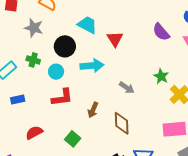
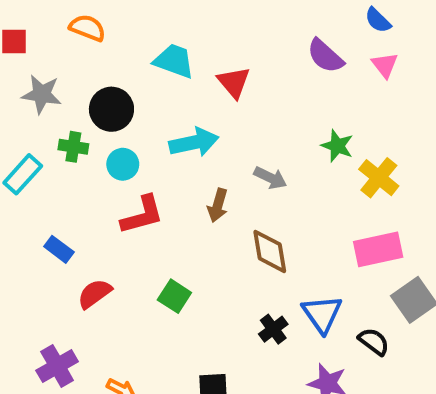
gray star: (34, 28) -> (42, 94), moved
black circle: (65, 46) -> (111, 109), moved
blue rectangle: (18, 99) -> (59, 249), moved, turned 56
brown arrow: (93, 110) -> (218, 205), moved

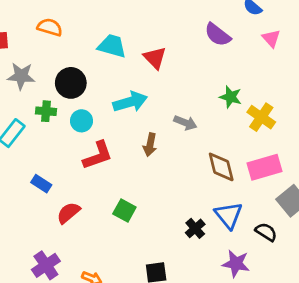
pink triangle: (385, 65) -> (271, 38), moved
brown diamond: (270, 251) -> (221, 167), moved

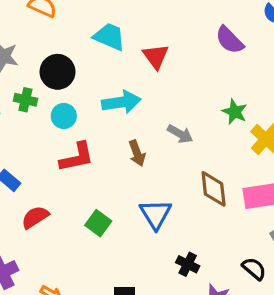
brown arrow: (150, 145) -> (137, 153), turned -40
blue triangle: (229, 215) -> (156, 214), moved
black cross: (195, 228) -> (188, 264), moved, turned -30

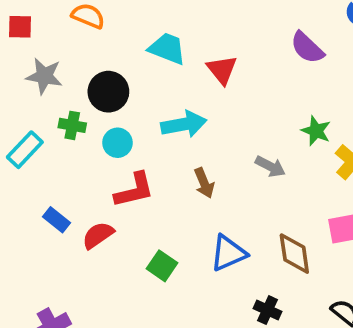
gray arrow: (180, 134) -> (270, 166), moved
brown diamond: (214, 189) -> (294, 254), moved
blue triangle: (156, 214) -> (228, 253), turned 40
red semicircle: (35, 217) -> (98, 235), moved

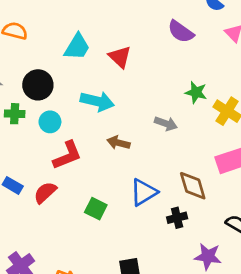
cyan trapezoid: (167, 49) -> (77, 47), turned 108
cyan arrow: (184, 124) -> (97, 101), turned 32
brown arrow: (204, 183) -> (118, 143), turned 135
black cross: (268, 310) -> (177, 218), moved, turned -30

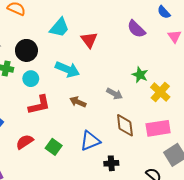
brown diamond: (193, 186) -> (125, 125), moved
red semicircle: (45, 193) -> (25, 142), moved

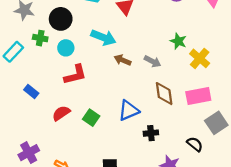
brown arrow: (78, 102) -> (123, 60), moved

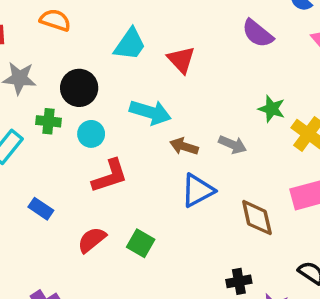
brown diamond: (164, 94) -> (257, 218), moved
blue triangle: (129, 110) -> (198, 191), moved
black cross: (151, 133) -> (239, 281), moved

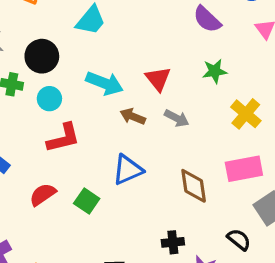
red triangle: (181, 60) -> (158, 79), moved
green star: (272, 109) -> (215, 71), moved, turned -30
blue triangle: (198, 191) -> (128, 170), moved

